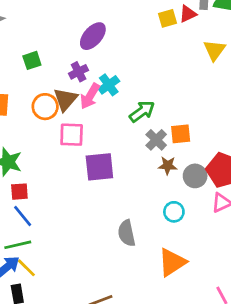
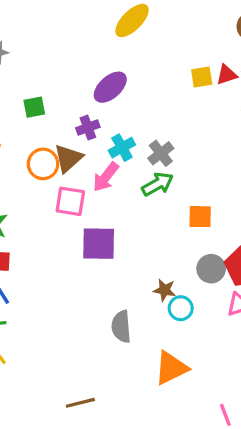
pink arrow: (90, 96) -> (106, 177), moved
gray cross: (156, 140) -> (161, 153), moved
brown star: (168, 166) -> (165, 290), moved

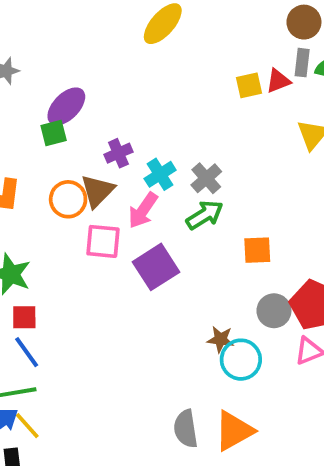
purple ellipse: (110, 87) -> (66, 106), moved
purple square: (99, 244) -> (156, 267), moved, turned -30
cyan circle: (181, 308) -> (241, 360), size x1.4
gray semicircle: (121, 327) -> (186, 429), moved

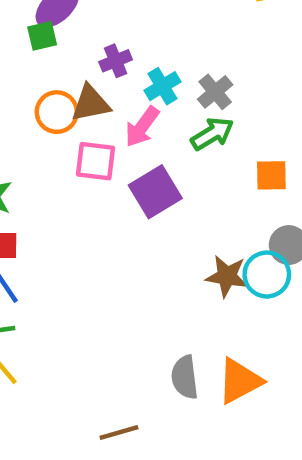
brown triangle: (97, 191) -> (91, 103), turned 33
brown star: (220, 339) -> (227, 276), size x1.4
cyan circle: (241, 360) -> (267, 275), moved

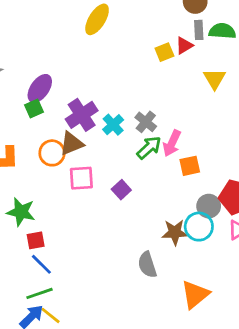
purple cross: (116, 61) -> (82, 115), size x1.6
pink arrow: (142, 127) -> (172, 143), moved
purple square: (155, 192) -> (121, 190), size x0.6
gray semicircle: (185, 377) -> (147, 265), moved

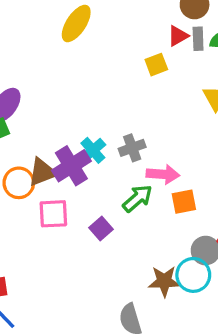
red triangle: (184, 45) -> (178, 36), moved
purple cross: (82, 115) -> (71, 166), moved
gray cross: (146, 122) -> (132, 148), turned 30
pink arrow: (172, 143) -> (163, 174), turned -112
green arrow: (149, 148) -> (137, 198), moved

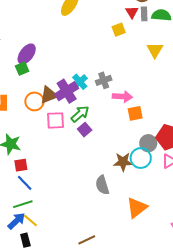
red triangle: (178, 36) -> (132, 12), turned -32
green arrow: (137, 198) -> (80, 114), moved

